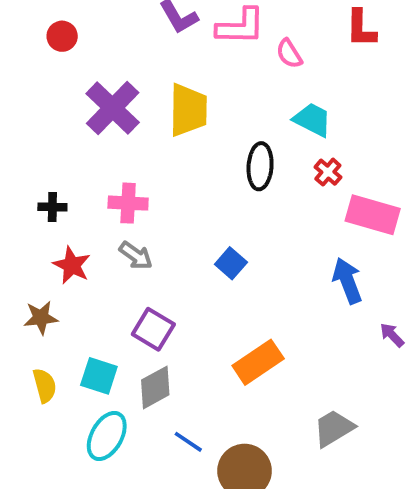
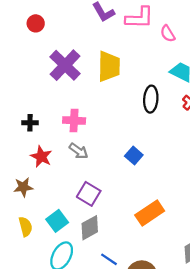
cyan square: (99, 376) -> (57, 221), turned 35

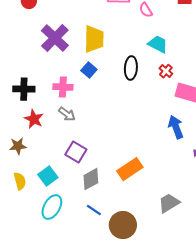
black cross: (30, 123) -> (24, 89), size x1.5
blue square: (134, 155) -> (89, 70), moved
gray diamond: (90, 228) -> (91, 179), moved

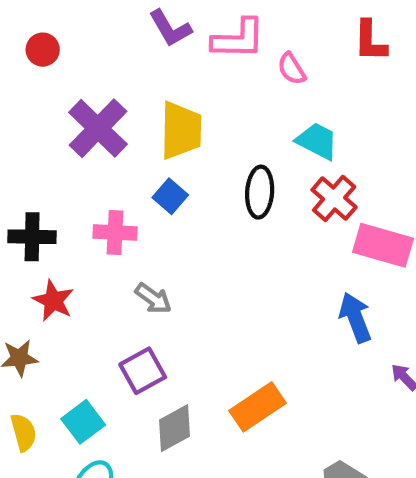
red cross: (166, 71) -> (334, 198), size x1.5
gray arrow: (67, 114) -> (153, 298), moved
purple square: (76, 152) -> (143, 371), turned 30

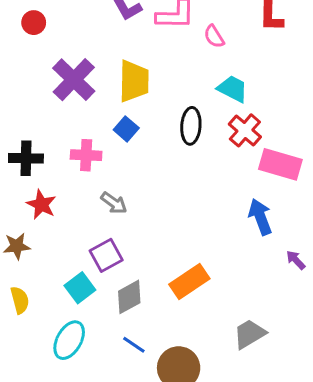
cyan square: (83, 422) -> (80, 288), moved

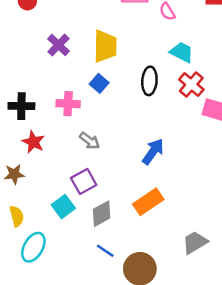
purple cross: (74, 80) -> (59, 45), size x0.7
blue arrow: (260, 217) -> (153, 152), moved, turned 56
cyan ellipse: (69, 340) -> (33, 247), moved

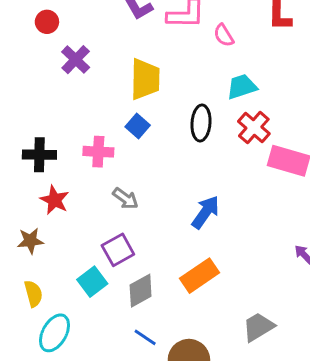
purple cross: (59, 45) -> (76, 60), moved
cyan trapezoid: (182, 52) -> (242, 87), turned -45

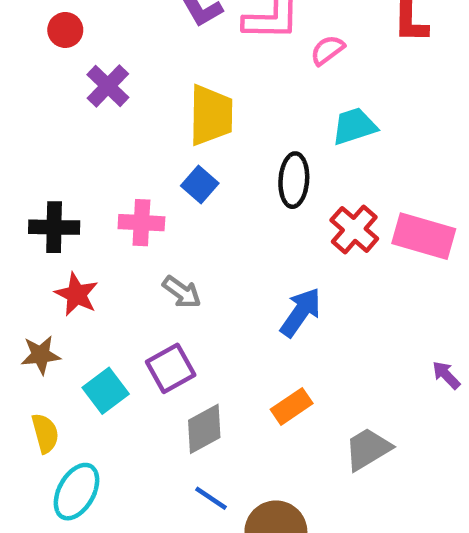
pink semicircle: (224, 35) -> (327, 50), turned 85
red cross: (254, 128) -> (354, 229), moved
orange rectangle: (199, 276) -> (292, 406), size x0.7
cyan square: (92, 282) -> (106, 391), moved
gray trapezoid: (258, 327) -> (368, 449), moved

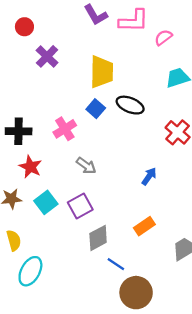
black ellipse: (294, 180) -> (130, 105), moved, turned -72
pink cross: (141, 223) -> (65, 129), turned -35
blue arrow: (301, 312) -> (149, 176), size x0.7
cyan square: (106, 391) -> (46, 202), moved
blue line: (211, 498) -> (116, 264), moved

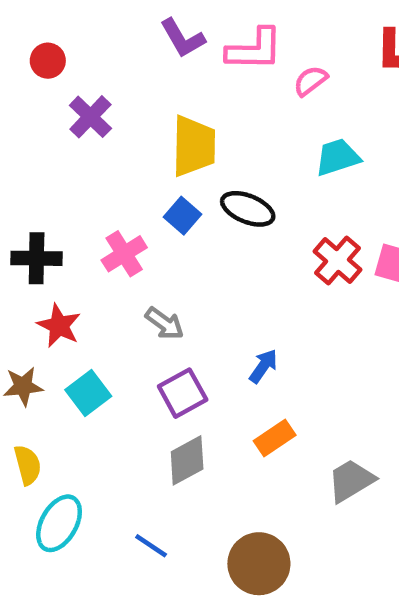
blue arrow: (149, 176) -> (263, 366), moved
purple square: (80, 206) -> (183, 393), moved
blue line: (116, 264) -> (151, 546), moved

